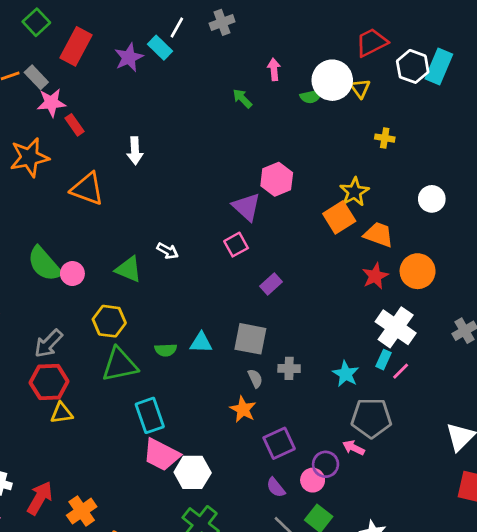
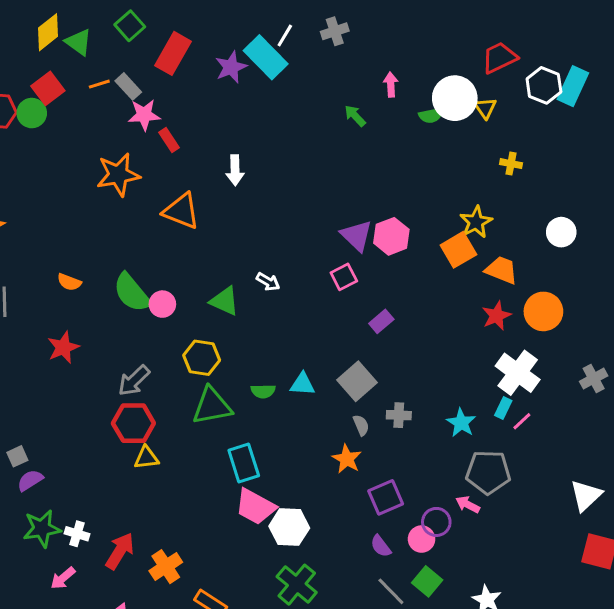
cyan rectangle: (160, 48) -> (266, 57), size x1.6
pink hexagon: (277, 179) -> (391, 236), moved
gray square: (250, 339) -> (357, 381), turned 36

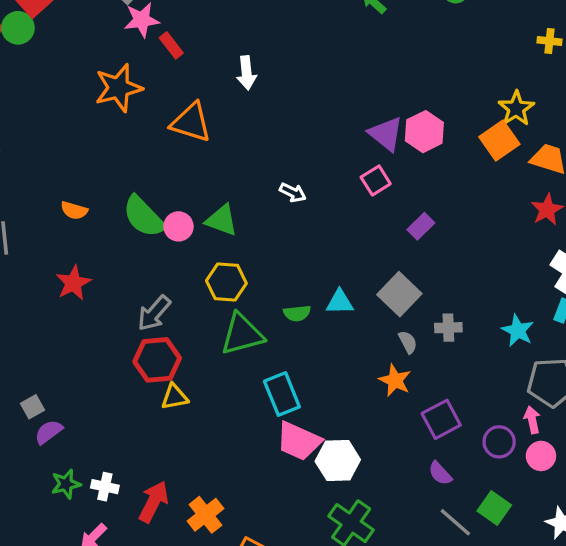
green triangle: (225, 301) -> (222, 220), moved
pink arrow: (468, 505) -> (532, 420), turned 55
green star: (42, 529) -> (66, 484), size x0.7
pink circle: (422, 539) -> (541, 456), moved

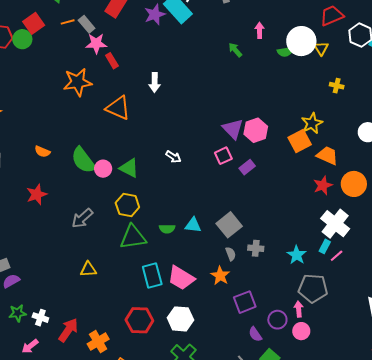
purple rectangle: (421, 226) -> (247, 167), moved
red hexagon: (157, 360) -> (139, 320), moved
pink trapezoid: (299, 441) -> (181, 278), moved
purple semicircle: (440, 473) -> (255, 334), moved

